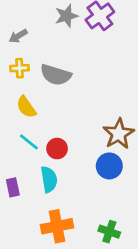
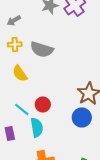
cyan line: (29, 142) -> (22, 109), moved

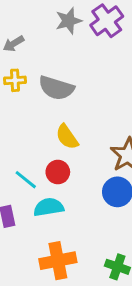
yellow semicircle: (20, 73) -> (67, 137), moved
cyan semicircle: (37, 127) -> (49, 207), turned -90

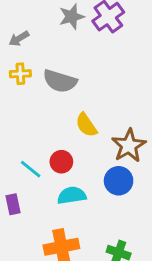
yellow semicircle: (67, 137) -> (86, 125), moved
cyan semicircle: (49, 207) -> (72, 195), moved

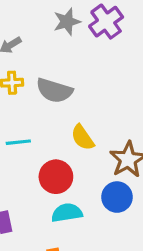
red circle: (61, 162) -> (56, 177), size x1.4
cyan line: (31, 169) -> (18, 142), moved, turned -45

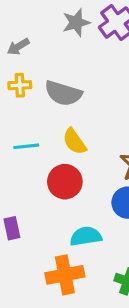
yellow semicircle: (83, 138) -> (74, 141), moved
cyan semicircle: (67, 213) -> (86, 236), moved

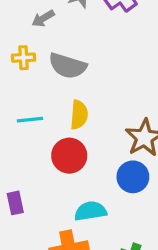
gray arrow: (18, 47) -> (43, 18), moved
yellow semicircle: (74, 141) -> (79, 115), turned -140

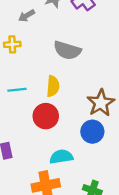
gray semicircle: (68, 66) -> (67, 50), moved

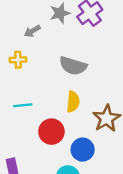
yellow semicircle: (53, 86) -> (73, 102), moved
blue circle: (92, 132) -> (83, 150), moved

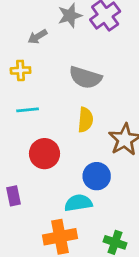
cyan line: (23, 105) -> (28, 110), moved
red circle: (51, 132) -> (44, 154), moved

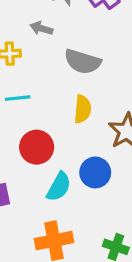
gray arrow: (37, 37) -> (41, 28), moved, turned 48
cyan semicircle: (78, 203) -> (59, 187), moved, turned 128

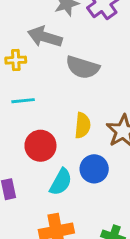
gray arrow: (41, 28) -> (45, 37), size x1.6
yellow semicircle: (83, 109) -> (83, 125), moved

